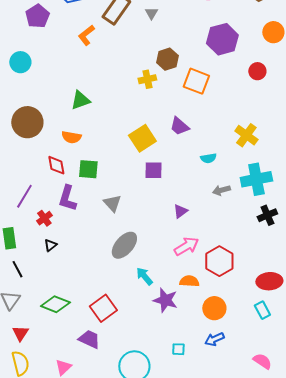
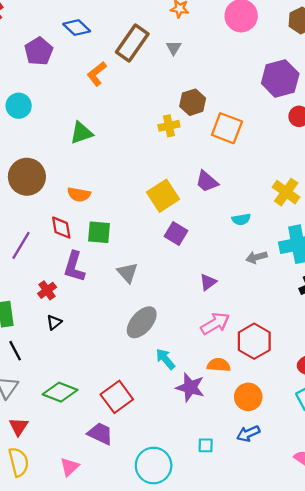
purple hexagon: (222, 39) -> (280, 78), moved
green triangle: (80, 100) -> (81, 133), moved
purple square: (153, 170) -> (176, 234), turned 30
purple line: (24, 196) -> (21, 245), moved

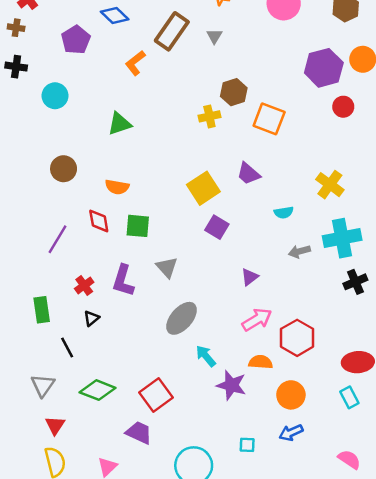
brown circle: (27, 177) -> (64, 169), size x0.7
purple L-shape: (74, 267) -> (123, 281), moved
black line: (15, 351) -> (67, 348), moved

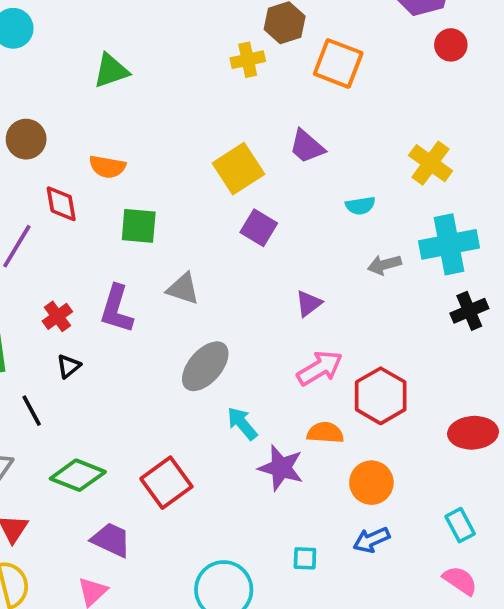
red diamond: (99, 221) -> (61, 204), moved
gray triangle: (167, 267) -> (183, 289), turned -30
cyan rectangle: (349, 397) -> (460, 525), moved
purple trapezoid: (139, 433) -> (111, 540), moved

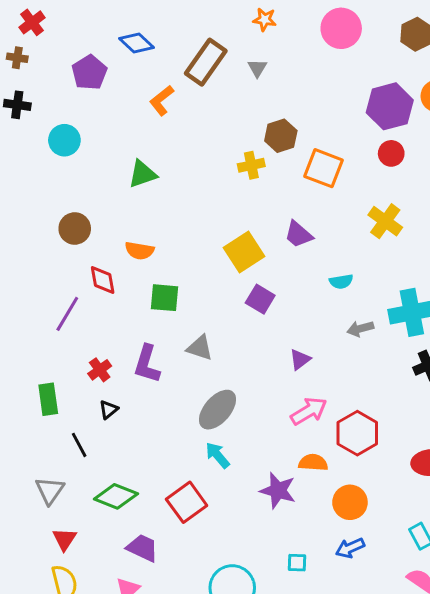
red circle: (451, 45) -> (391, 153), moved
yellow cross: (431, 163) -> (385, 221), moved
cyan arrow: (242, 424) -> (218, 455), moved

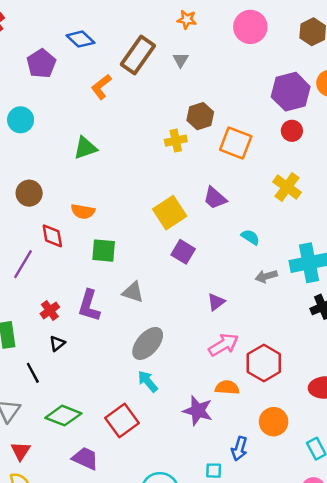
cyan semicircle: (341, 281) -> (250, 237), turned -138
orange circle: (350, 502) -> (274, 422), moved
blue arrow: (350, 548) -> (239, 449), moved, turned -50

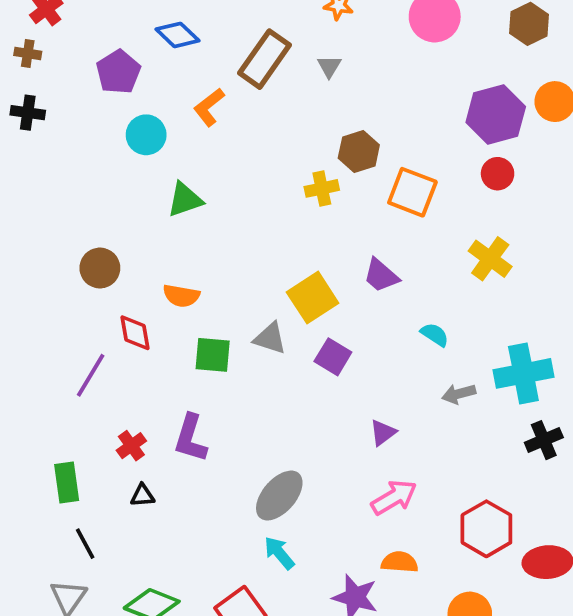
cyan circle: (21, 120) -> (146, 135), moved
gray triangle: (133, 292) -> (270, 338), moved
black triangle: (57, 343) -> (142, 496), turned 35
red hexagon: (264, 363) -> (486, 529), moved
black line: (33, 373) -> (85, 544), moved

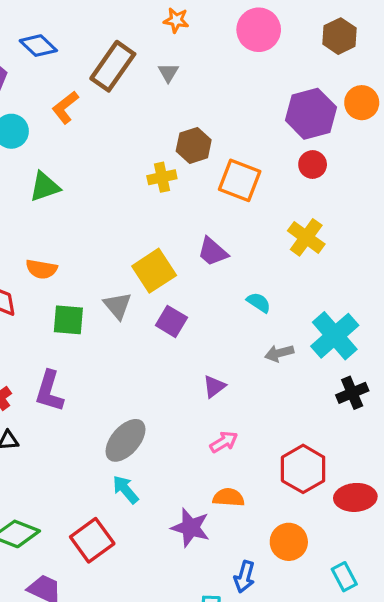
gray triangle: (270, 338) -> (118, 306), turned 32
cyan cross: (523, 373) -> (335, 336), turned -30
pink arrow: (394, 497) -> (224, 442), size x0.7

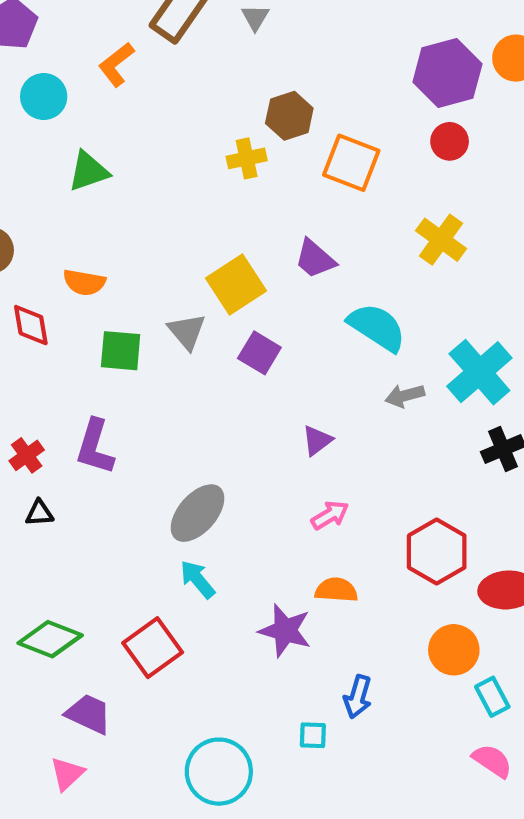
cyan semicircle: (259, 302) -> (377, 327), size x1.8
orange circle: (289, 542) -> (454, 650), moved

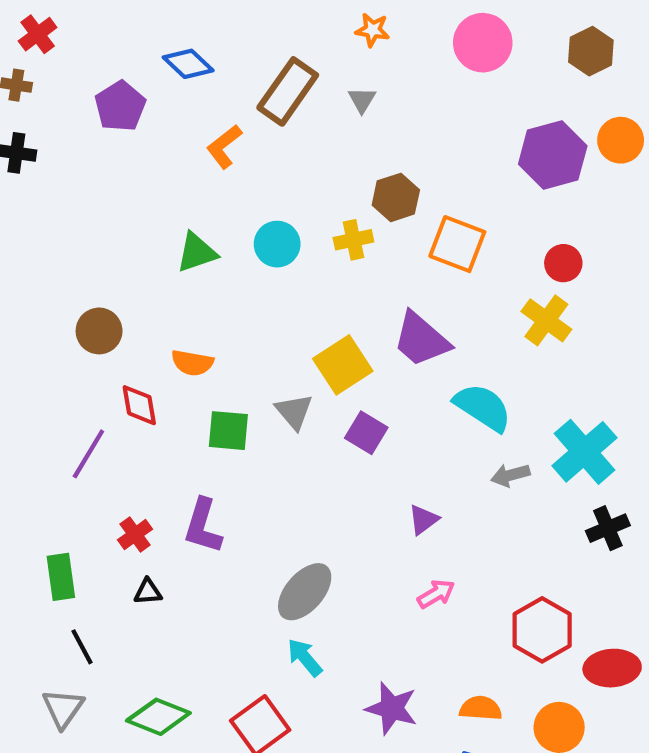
cyan circle: (44, 97) -> (277, 244), moved
red circle: (450, 141) -> (563, 263), moved
purple trapezoid: (315, 259) -> (421, 339), size x1.4
orange semicircle: (336, 590) -> (481, 708), moved

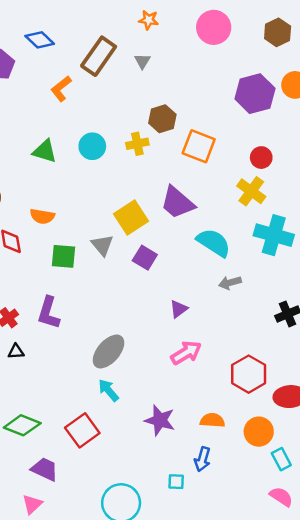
green triangle: (197, 253) -> (45, 151), turned 36
cyan cross: (585, 452) -> (274, 235), moved, turned -33
pink arrow: (436, 594) -> (186, 353), size x1.4

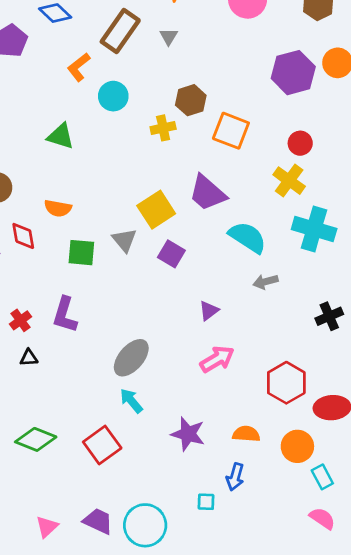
cyan circle: (92, 146) -> (113, 96), moved
purple trapezoid: (45, 469) -> (98, 521), moved

